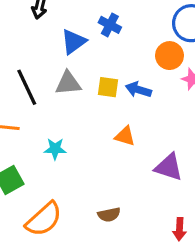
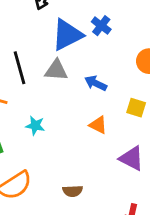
blue triangle: (74, 42) -> (67, 35), size x1.4
yellow square: (108, 87) -> (136, 108), moved
blue arrow: (138, 90) -> (96, 83), moved

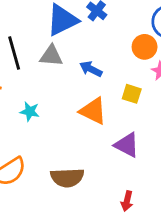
orange triangle: (98, 125) -> (93, 111), size x1.5
brown semicircle: (73, 191) -> (67, 178), size x1.6

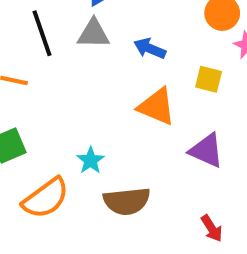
cyan star: (30, 111) -> (91, 160), moved, turned 30
red arrow: (127, 201) -> (212, 228), turned -42

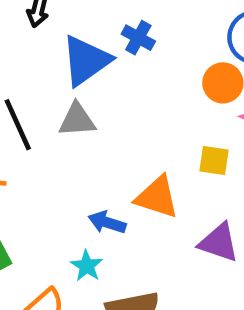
blue arrow: (150, 48) -> (107, 222), moved

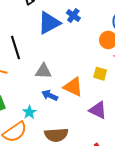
gray triangle: (77, 120) -> (43, 71), moved
cyan star: (87, 266) -> (29, 112), moved

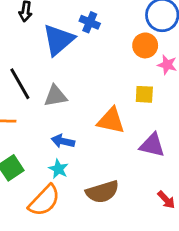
gray triangle: (43, 71) -> (55, 96), moved
blue arrow: (50, 95) -> (63, 141), moved

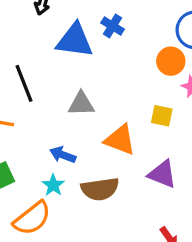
blue triangle: (58, 40) -> (75, 40), turned 40
gray triangle: (55, 96) -> (81, 104), moved
brown semicircle: (102, 192) -> (100, 189), moved

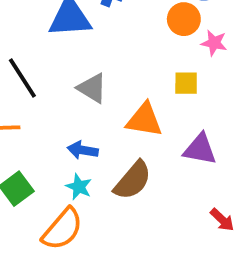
gray triangle: (81, 104) -> (92, 88), turned 44
brown semicircle: (100, 189) -> (133, 180), turned -30

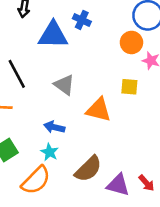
purple triangle: (200, 149) -> (118, 185), moved
brown semicircle: (133, 180) -> (88, 169), moved

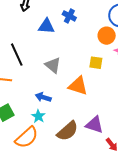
blue triangle: (53, 35) -> (46, 26), size x0.7
yellow square: (129, 87) -> (96, 63), moved
purple triangle: (118, 185) -> (95, 125), moved

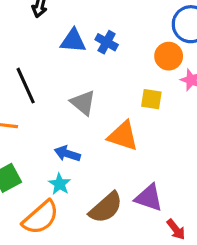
blue cross: (69, 16) -> (107, 42), moved

